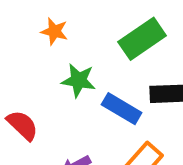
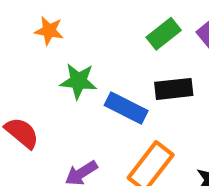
green rectangle: (142, 39) -> (164, 34), moved, size x0.7

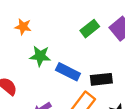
black rectangle: (174, 89) -> (101, 79), moved

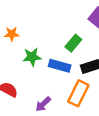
green rectangle: (90, 29) -> (73, 43), moved

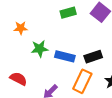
green rectangle: (73, 43) -> (68, 13), moved, turned 35

